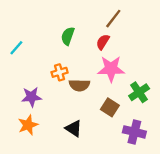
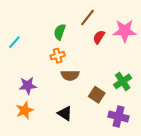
brown line: (113, 19) -> (88, 17), moved
red semicircle: (103, 42) -> (99, 37), moved
pink star: (111, 69) -> (125, 31), moved
orange cross: (60, 72) -> (58, 56), moved

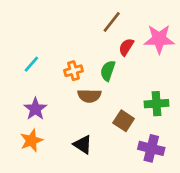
green semicircle: (60, 32) -> (108, 71), moved
cyan line: (14, 42) -> (31, 64), moved
green cross: (123, 81) -> (157, 104), turned 30
purple star: (28, 86) -> (35, 109), turned -30

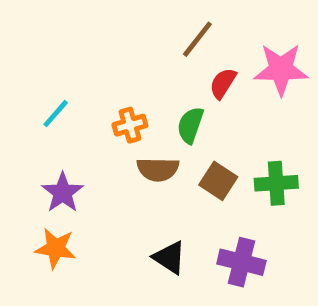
brown square: (124, 121) -> (218, 181), moved
orange star: (31, 141) -> (56, 248), turned 30
black triangle: (83, 144) -> (169, 258), moved
purple cross: (151, 148) -> (241, 262), moved

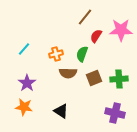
brown square: (218, 181) -> (94, 78), turned 35
black triangle: (169, 258) -> (61, 111), moved
purple cross: (241, 262) -> (115, 113), moved

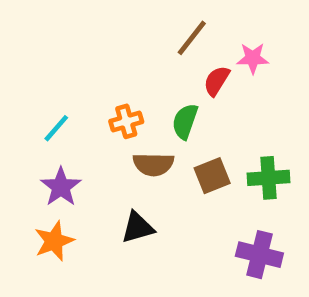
pink star: (121, 30) -> (253, 58), moved, size x0.6
cyan line: (24, 49) -> (56, 128), moved
orange star: (24, 107) -> (54, 241), turned -30
black triangle: (61, 111) -> (138, 228), moved, turned -49

